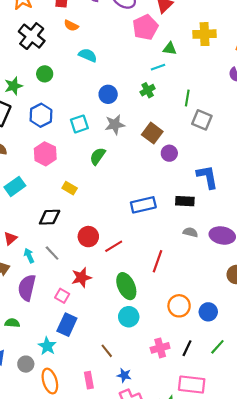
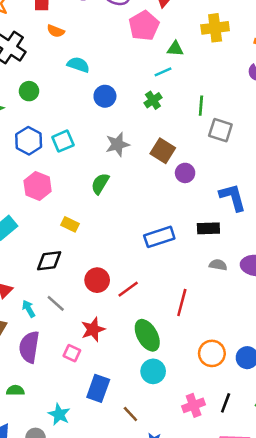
blue circle: (108, 94) -> (105, 96), moved
cyan square: (79, 124) -> (63, 141), moved
blue rectangle: (67, 325) -> (98, 388), moved

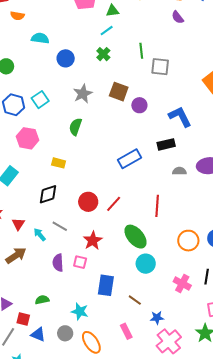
purple semicircle: (29, 347) -> (58, 263), moved, size x0.7
pink cross: (194, 405) -> (182, 284), turned -30

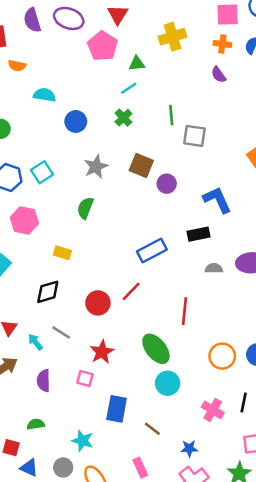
red line: (114, 204) -> (131, 291), moved
purple semicircle: (58, 263) -> (44, 381), moved
blue star: (157, 318) -> (189, 448), moved

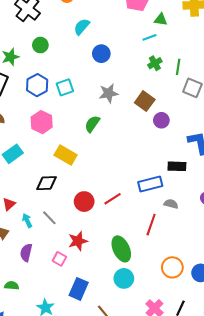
cyan semicircle: (45, 95) -> (82, 27), turned -72
green cross: (123, 118) -> (155, 63), moved
blue rectangle: (152, 251) -> (150, 184), moved
yellow rectangle: (62, 253) -> (66, 155), size x1.5
gray semicircle: (214, 268) -> (171, 204), moved

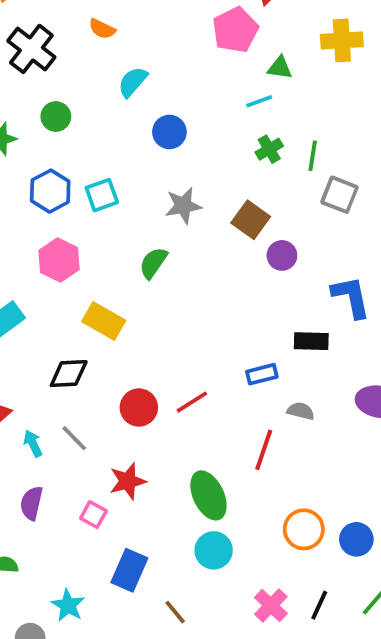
blue rectangle: (150, 184) -> (262, 374), size x0.7

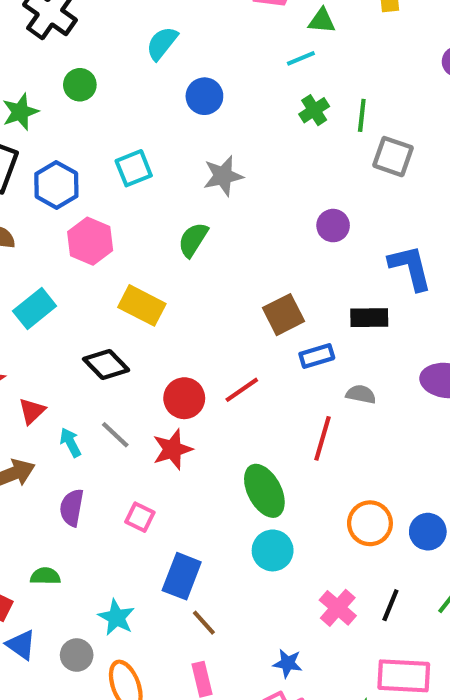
blue hexagon: (50, 191) -> (56, 185), moved
brown square: (251, 220) -> (284, 315), moved, turned 30
black diamond: (69, 374) -> (106, 365), turned 51
red star: (128, 481) -> (172, 449), moved
brown line: (175, 612) -> (204, 623), moved

